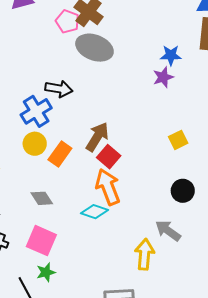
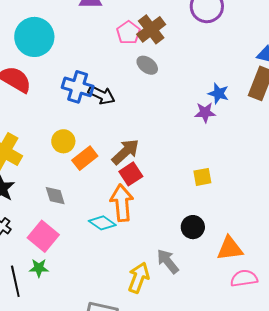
gray ellipse: (94, 48) -> (147, 65), size x0.6
blue cross: (36, 111) -> (78, 87), moved, turned 32

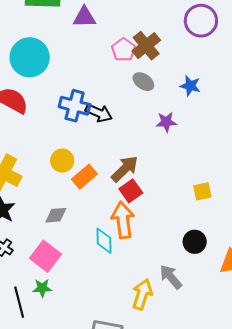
blue star: (218, 93) -> (190, 86), moved
purple star: (205, 113) -> (166, 122), moved
gray diamond: (55, 196) -> (56, 215), turned -75
cyan diamond: (102, 223) -> (104, 241), turned 56

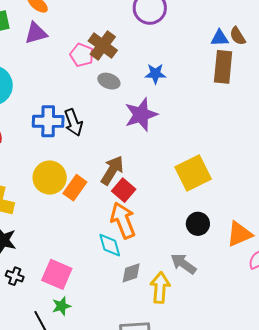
black arrow: (99, 113) -> (73, 122), turned 60
purple star: (166, 122) -> (141, 115), size x1.6
yellow circle: (62, 161) -> (50, 178), size x1.4
yellow square: (202, 191) -> (193, 173), size x1.8
gray diamond: (56, 215) -> (131, 273), moved

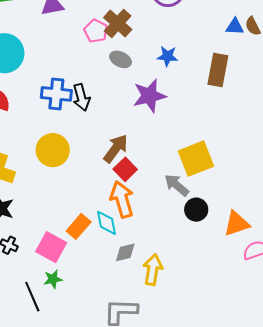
brown rectangle: (223, 67) -> (218, 70), moved
orange rectangle: (75, 188) -> (79, 226), moved
gray arrow: (183, 264) -> (177, 185), moved

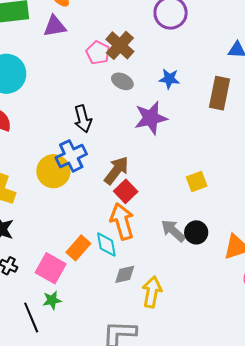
blue cross: (56, 94) -> (71, 156), moved, turned -32
yellow square: (196, 159) -> (197, 181), size x0.6
gray arrow: (177, 185) -> (173, 231), moved

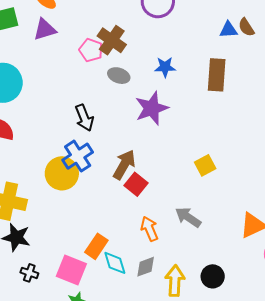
orange arrow: (122, 221) -> (149, 229), moved, size x0.7
black circle: (196, 232) -> (213, 276), moved
cyan diamond: (106, 245) -> (115, 263), moved

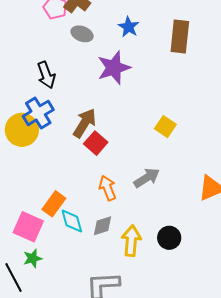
blue star: (165, 67) -> (129, 27), turned 30
yellow square: (205, 165) -> (165, 127), turned -30
gray arrow: (188, 217) -> (147, 178), turned 112

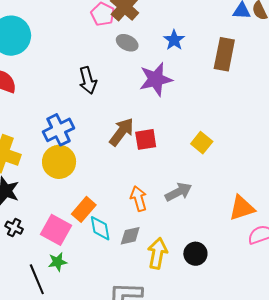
blue cross: (38, 113) -> (59, 130), moved
yellow circle: (22, 130) -> (59, 162), moved
red square: (96, 143) -> (146, 139), moved, turned 35

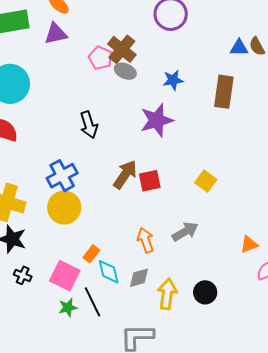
blue star: (174, 40) -> (173, 80), turned 30
gray ellipse: (127, 43) -> (125, 71), moved
orange triangle: (242, 208) -> (249, 244), size x0.7
orange rectangle: (84, 209) -> (91, 254), size x0.7
black line: (37, 279) -> (93, 302), moved

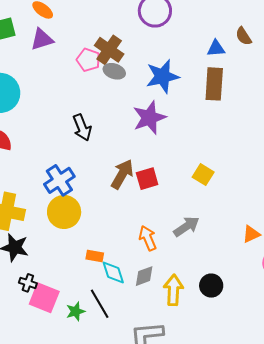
blue triangle: (239, 48) -> (216, 48), moved
blue star: (173, 80) -> (162, 76), size x1.6
orange rectangle: (91, 254) -> (95, 256), turned 66
pink square: (65, 276) -> (44, 298), moved

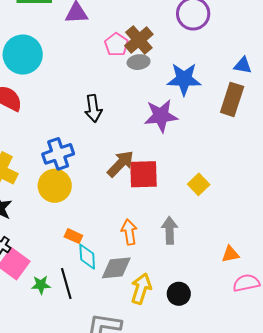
gray ellipse: (114, 71) -> (139, 62), turned -40
red square: (147, 179) -> (143, 174), size x1.4
gray arrow: (186, 226) -> (170, 230), turned -72
gray diamond: (144, 276) -> (116, 268), size x1.4

